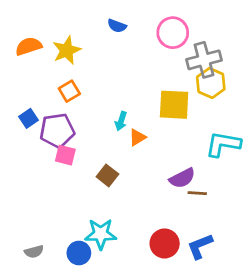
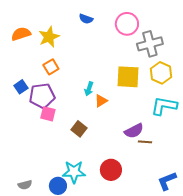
yellow hexagon: (211, 83) -> (161, 73), moved
red circle: (165, 243) -> (111, 170), moved
blue L-shape: (200, 246) -> (167, 181), moved

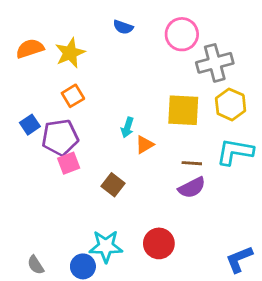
pink square: (48, 114) -> (69, 163), turned -35
brown line: (145, 142) -> (192, 163), moved
gray semicircle: (25, 185) -> (36, 265), turned 72

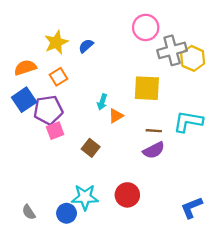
blue semicircle: (123, 27) -> (86, 46), moved, turned 119
orange semicircle: (30, 49) -> (25, 68), moved
yellow hexagon: (231, 104) -> (193, 58), moved
blue square: (30, 125) -> (24, 100), size x1.5

